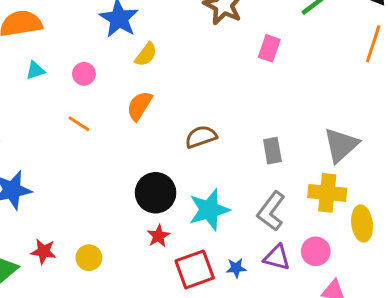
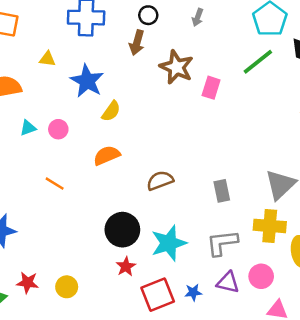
pink rectangle: (269, 48) -> (211, 88), moved
cyan triangle: (35, 70) -> (28, 128), moved
orange semicircle: (139, 106) -> (107, 155), turned 36
orange line: (79, 124) -> (55, 184), moved
gray L-shape: (271, 211) -> (222, 243), turned 48

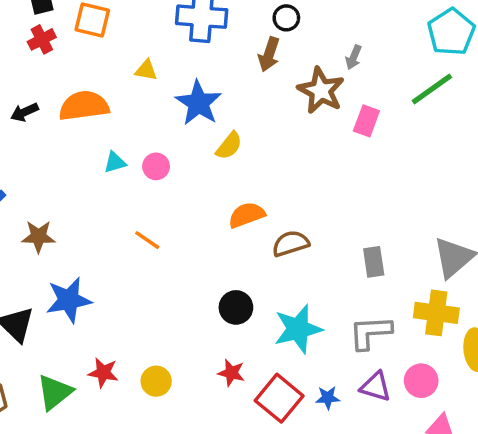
gray arrow: (198, 17) -> (354, 57), moved
orange semicircle: (107, 155) -> (247, 215), moved
black circle: (122, 230) -> (236, 307), size x0.7
red star: (126, 267) -> (231, 373), moved, turned -30
red square: (158, 295) -> (279, 398), turned -32

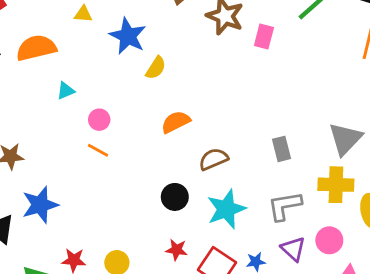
pink circle: (156, 166) -> (99, 120), moved
brown semicircle: (291, 243) -> (213, 159), moved
purple triangle: (376, 387) -> (293, 249), turned 32

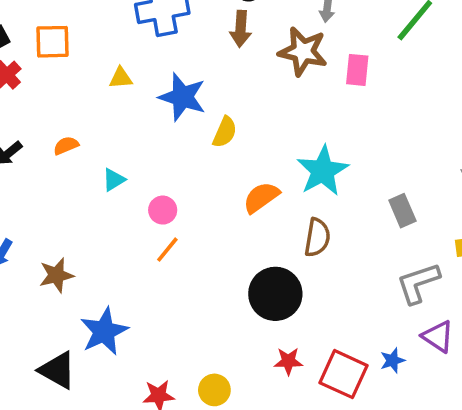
orange semicircle: (36, 48) -> (66, 146), moved, size x0.5
orange line: (98, 150) -> (167, 250), turned -70
brown semicircle: (213, 159) -> (317, 238), turned 132
black circle: (175, 197) -> (275, 294), size x1.5
cyan star: (226, 209) -> (323, 171), moved

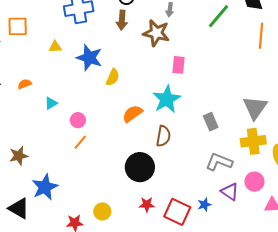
pink rectangle: (357, 70) -> (179, 65), moved
gray L-shape: (418, 283) -> (219, 162), turned 40
yellow circle: (214, 390) -> (102, 211), moved

